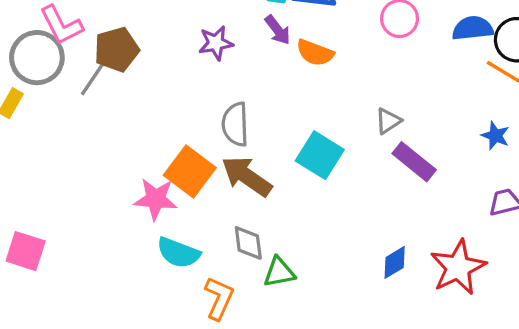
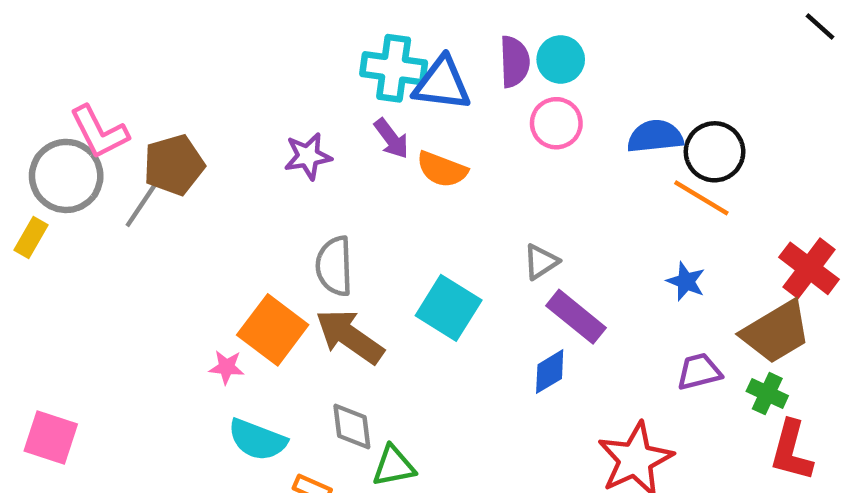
pink star: (156, 199) -> (227, 367), size x0.6
blue diamond: (395, 262) -> (550, 372), moved

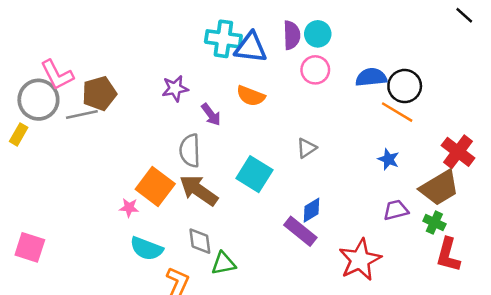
purple arrow: (391, 139) -> (211, 115), moved
gray line: (143, 202) -> (82, 115), turned 44
purple rectangle: (576, 317) -> (300, 231), moved

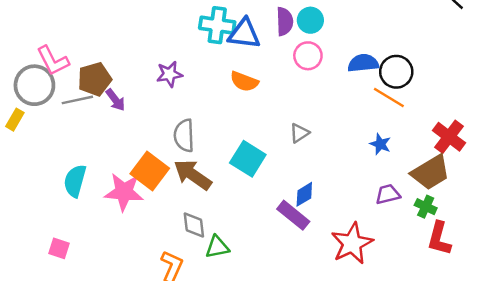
purple arrow: (211, 115) -> (115, 100), moved
pink star: (129, 208) -> (124, 192), size x2.0
pink square: (30, 247) -> (59, 248), moved, size x0.7
cyan semicircle: (146, 249) -> (75, 181), moved, turned 84

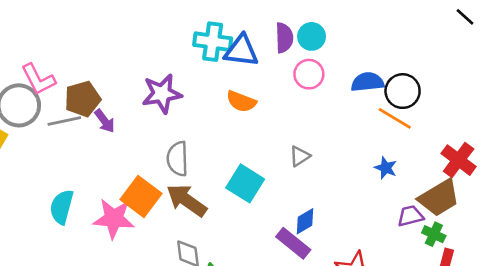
purple star: (169, 74) -> (162, 94), size x1.4
purple trapezoid: (388, 194) -> (410, 216), moved

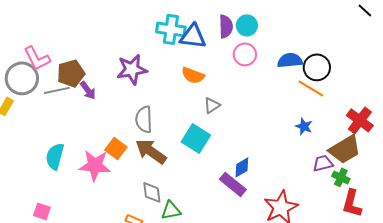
gray triangle: (300, 156) -> (212, 105), moved
orange square: (141, 196) -> (116, 148), size x0.7

